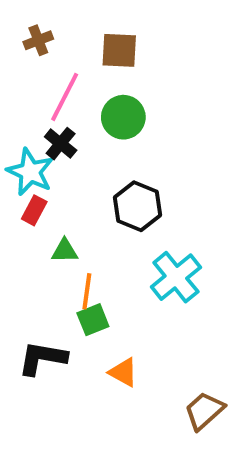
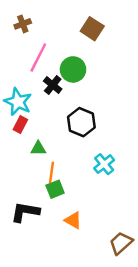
brown square: (119, 50) -> (92, 29), moved, turned 30
black cross: (61, 144) -> (53, 85), moved
cyan cross: (176, 277) -> (104, 164), size x0.7

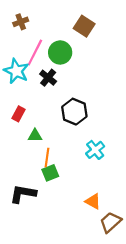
green circle: (73, 69) -> (60, 52), moved
cyan star: (18, 102) -> (16, 71), moved
orange triangle: (73, 220) -> (93, 201), moved

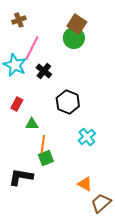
green circle: (60, 52) -> (74, 38), moved

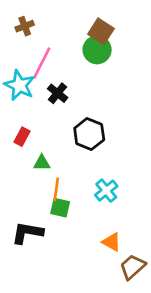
cyan cross: (87, 137) -> (106, 191), moved
green square: (46, 158) -> (60, 208), turned 35

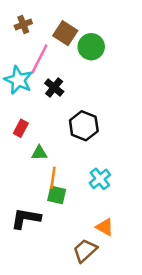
brown square: (101, 31) -> (65, 33), moved
brown trapezoid: (133, 267) -> (85, 250), moved

